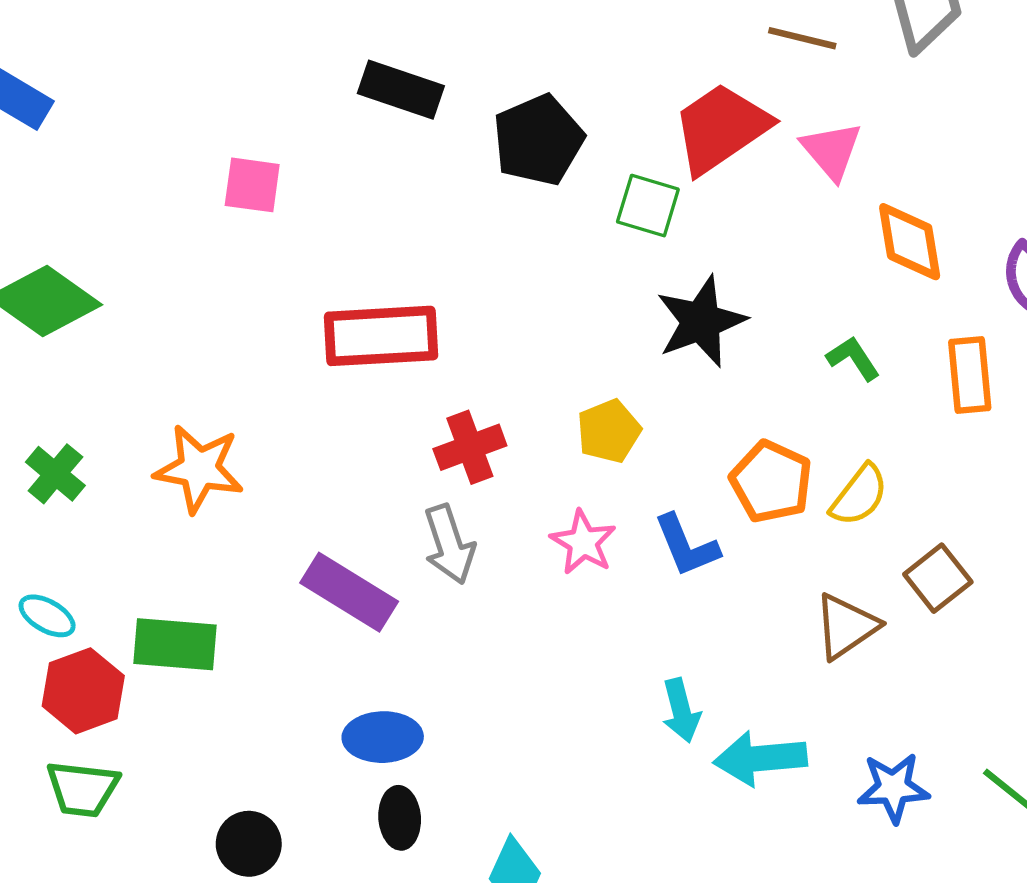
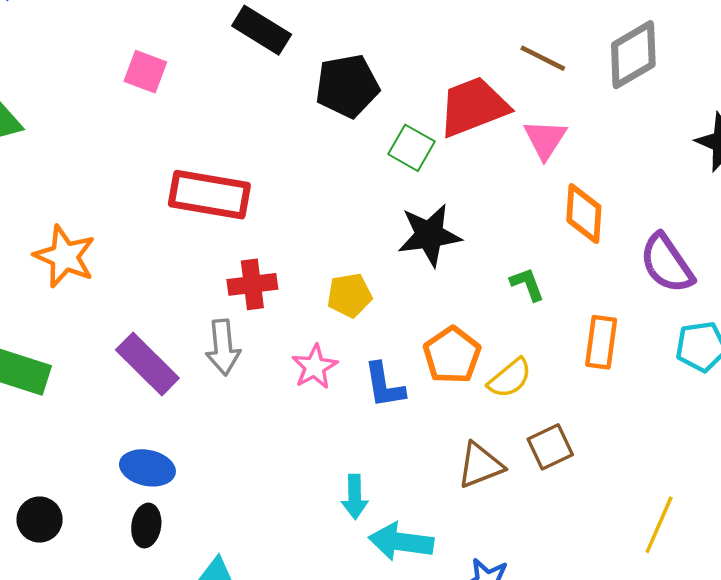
orange rectangle: (970, 375) -> (601, 342), moved

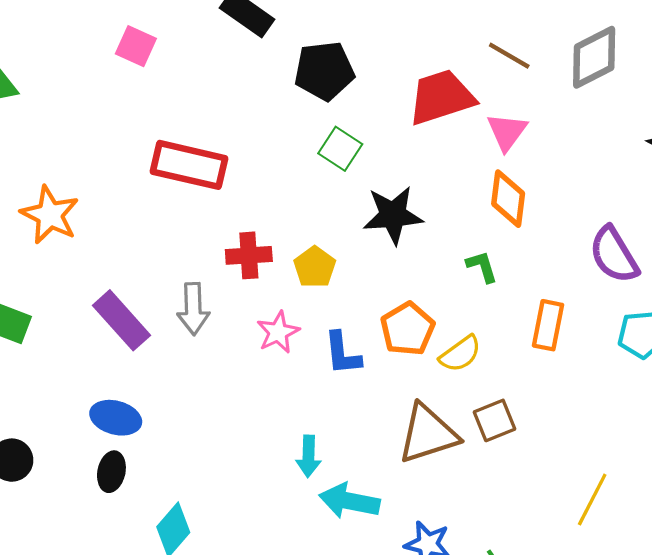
green square: (411, 148) -> (340, 149), moved
orange diamond: (584, 214) -> (508, 199), moved
red cross: (252, 284) -> (249, 255), moved
yellow pentagon: (349, 295) -> (315, 267), turned -30
brown triangle: (480, 465) -> (428, 434), size x1.4

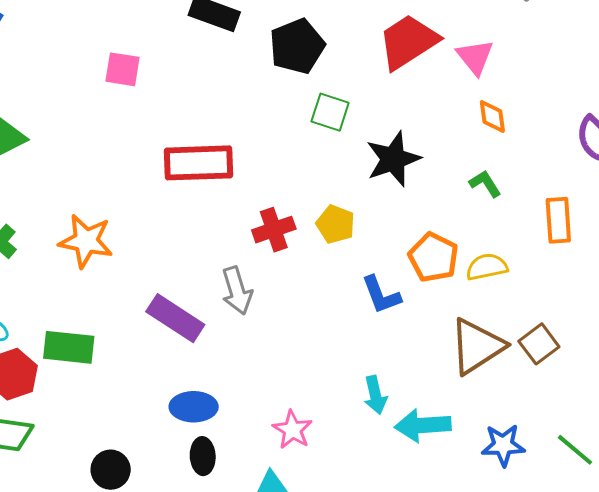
orange diamond: (508, 199) -> (492, 117), size x0.7
pink star: (278, 332) -> (292, 430), moved
yellow semicircle: (460, 354) -> (487, 267), turned -141
brown square: (494, 420) -> (539, 344), moved

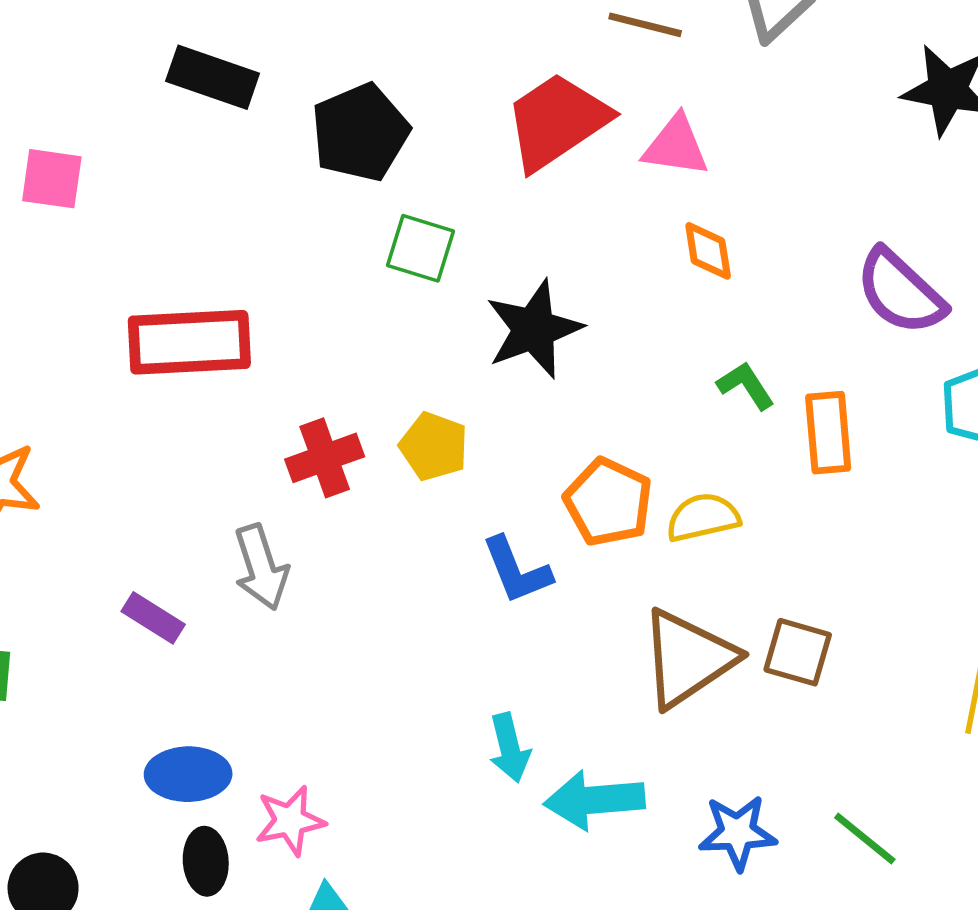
pink triangle: (475, 57) -> (676, 146), turned -42
green L-shape: (485, 184) -> (746, 386), moved
purple rectangle: (175, 318) -> (153, 618), size x0.6
brown square: (539, 344) -> (798, 652), turned -36
pink star: (292, 430) -> (290, 821), moved, turned 30

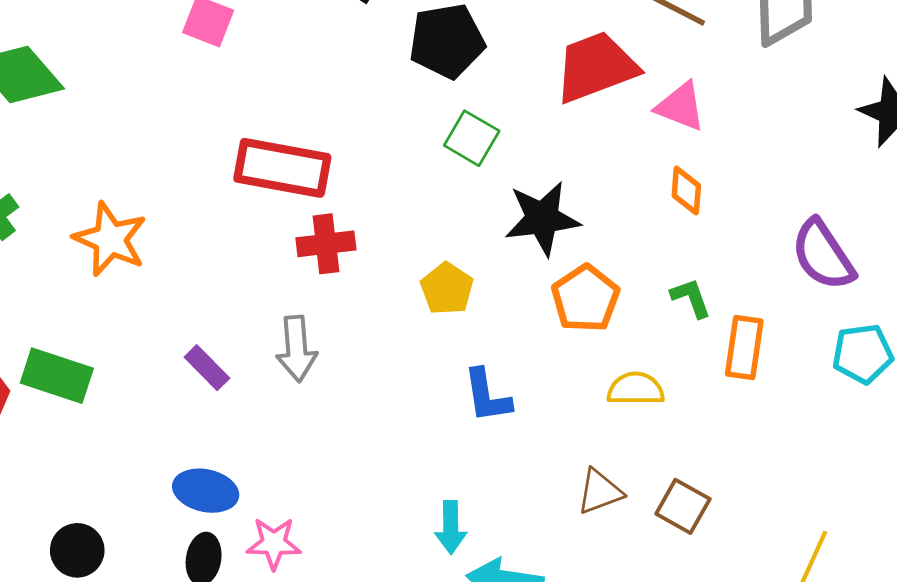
red cross: (325, 458) -> (326, 244), moved
orange pentagon: (608, 502) -> (585, 299), moved
brown triangle: (688, 658) -> (600, 492), size x0.6

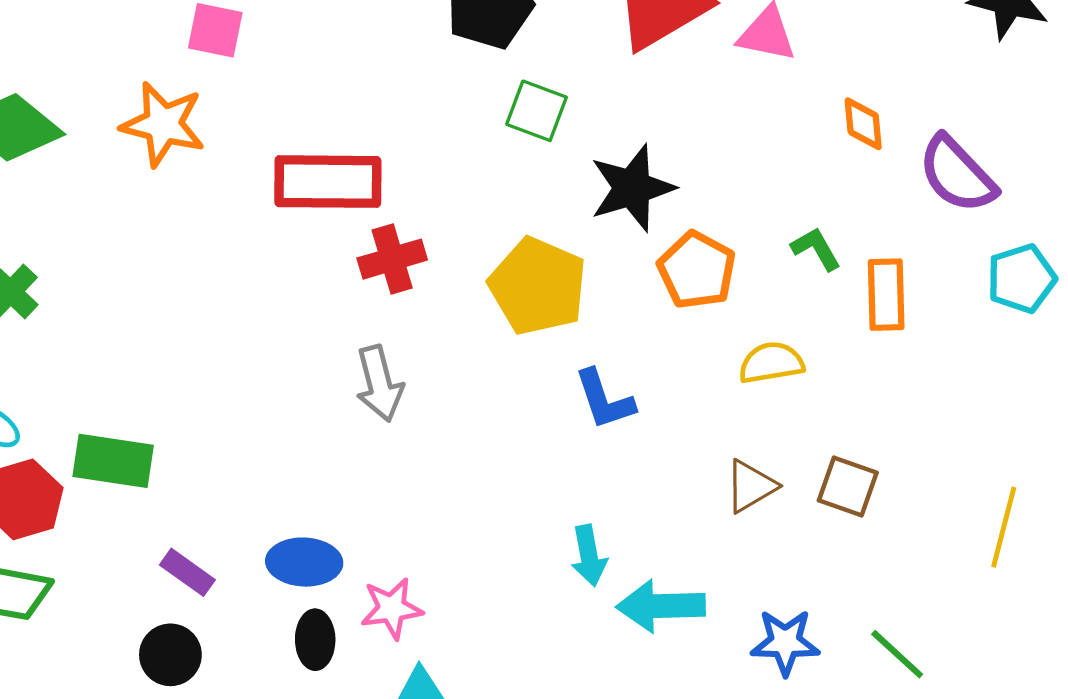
orange diamond: (686, 191) -> (863, 124), moved
orange star: (110, 239) -> (163, 124), moved
yellow pentagon: (447, 289) -> (538, 286), size x1.6
purple rectangle: (207, 368) -> (187, 572), moved

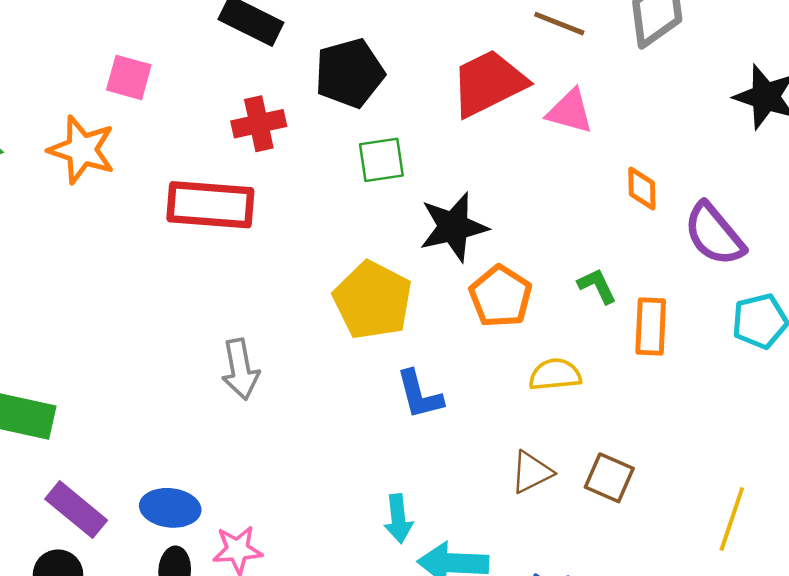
green square: (537, 111) -> (381, 160), turned -33
red cross: (392, 259) -> (259, 124), moved
purple rectangle: (187, 572) -> (76, 510), size x1.4

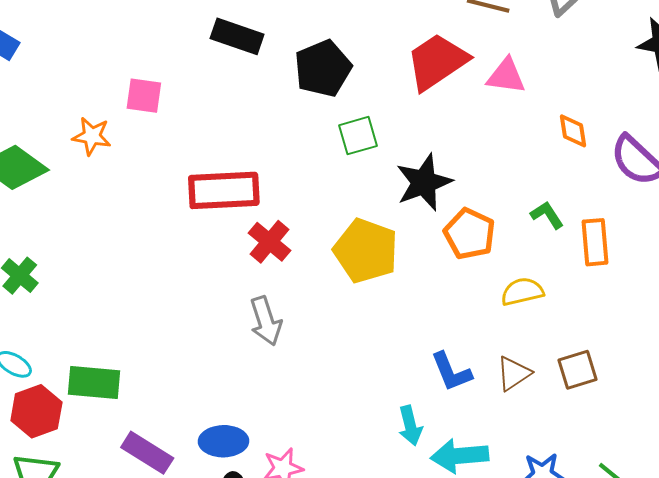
red cross: (259, 124) -> (270, 242), moved, turned -30
orange star: (82, 150) -> (92, 136), moved, size x0.7
blue L-shape: (419, 395) -> (451, 372), moved
brown square: (609, 478) -> (577, 370), turned -33

